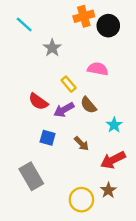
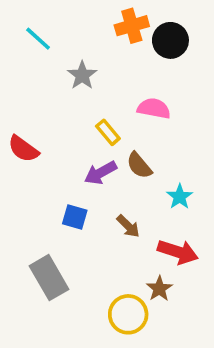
red semicircle: (38, 102) -> (23, 149), moved
red arrow: (113, 160) -> (178, 252), turned -135
brown star: (108, 190) -> (159, 289), moved

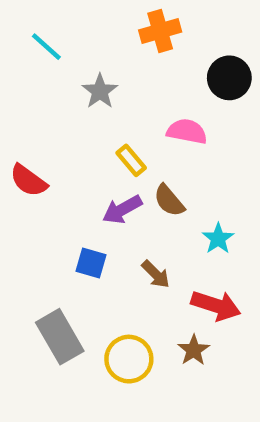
black circle: (170, 40) -> (229, 78), moved
yellow circle: (128, 314) -> (129, 359), moved

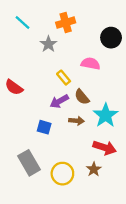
orange cross: (160, 31) -> (66, 23), moved
cyan star: (218, 239) -> (106, 115), size x1.6
brown arrow: (156, 274) -> (76, 121), moved, turned -40

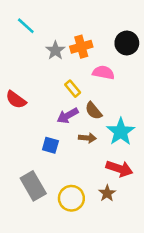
orange cross: (66, 23) -> (81, 47), moved

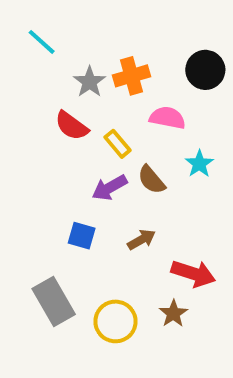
red semicircle: (16, 100) -> (72, 126), moved
cyan star: (121, 132) -> (199, 164), moved, size x0.6
brown arrow: (87, 138) -> (141, 240), moved, turned -35

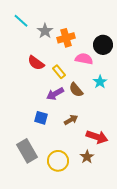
black circle: (205, 70) -> (103, 45), moved
gray star: (90, 82) -> (45, 31), moved

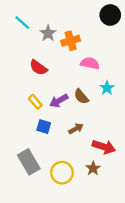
black circle: (103, 45) -> (110, 15), moved
yellow rectangle: (59, 72) -> (35, 102), moved

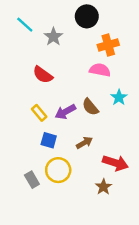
black circle: (110, 15) -> (87, 16), moved
orange cross: (71, 41) -> (108, 45), moved
gray rectangle: (29, 162) -> (32, 180), size x0.6
yellow circle: (62, 173) -> (58, 170), moved

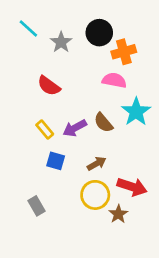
black circle: (87, 16) -> (99, 33), moved
cyan star: (119, 97) -> (136, 112), size x1.5
yellow circle: (58, 170) -> (95, 195), moved

